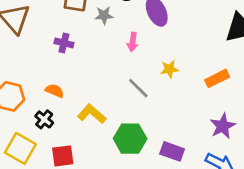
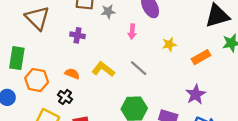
yellow star: (169, 69) -> (169, 44), moved
yellow L-shape: (92, 114) -> (103, 69), moved
purple star: (223, 126) -> (196, 94), moved

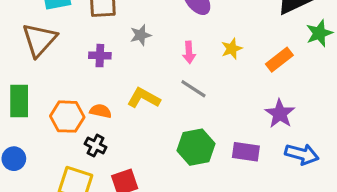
gray star: (108, 12) -> (141, 35), moved
brown triangle: (37, 18) -> (39, 40), turned 35
pink arrow: (132, 32) -> (189, 52), moved
orange hexagon: (37, 80) -> (67, 117), moved

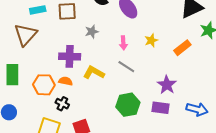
purple cross: (100, 56) -> (70, 56), moved, size x1.5
purple star: (280, 114) -> (167, 85), moved

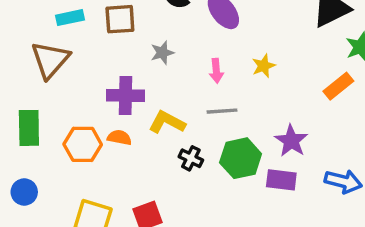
orange rectangle: (182, 48) -> (338, 86), moved
gray line: (126, 67) -> (222, 111), turned -36
black cross: (62, 104) -> (191, 158), moved
green hexagon: (128, 105) -> (241, 158), moved

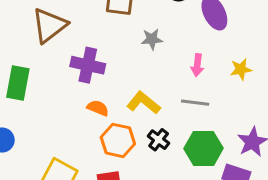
purple cross: (125, 95) -> (88, 65), moved
orange hexagon: (83, 144) -> (118, 140), moved

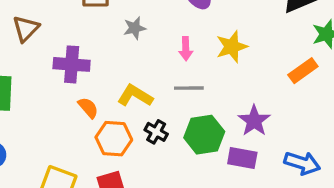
brown triangle: (49, 25) -> (26, 29), size x0.7
yellow star: (241, 69) -> (232, 47), size x1.4
orange semicircle: (98, 108) -> (88, 108), turned 35

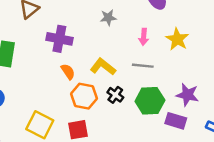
yellow star: (232, 47) -> (177, 39), turned -30
purple star: (254, 121) -> (187, 95), turned -30

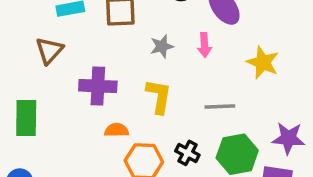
pink arrow: (144, 37) -> (204, 45), moved
yellow L-shape: (103, 67) -> (159, 96), moved, turned 70
orange semicircle: (68, 72) -> (116, 130), turned -49

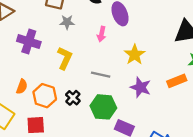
gray star: (162, 46) -> (67, 22), moved
orange semicircle: (116, 130) -> (22, 87), moved, turned 96
purple star: (288, 138) -> (141, 87), moved

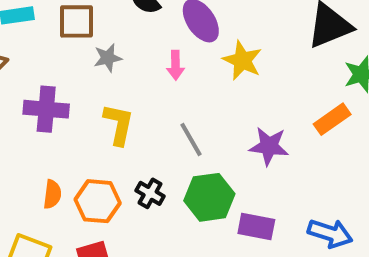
yellow star: (135, 55) -> (242, 60), moved
gray line: (101, 75) -> (191, 140), turned 60

